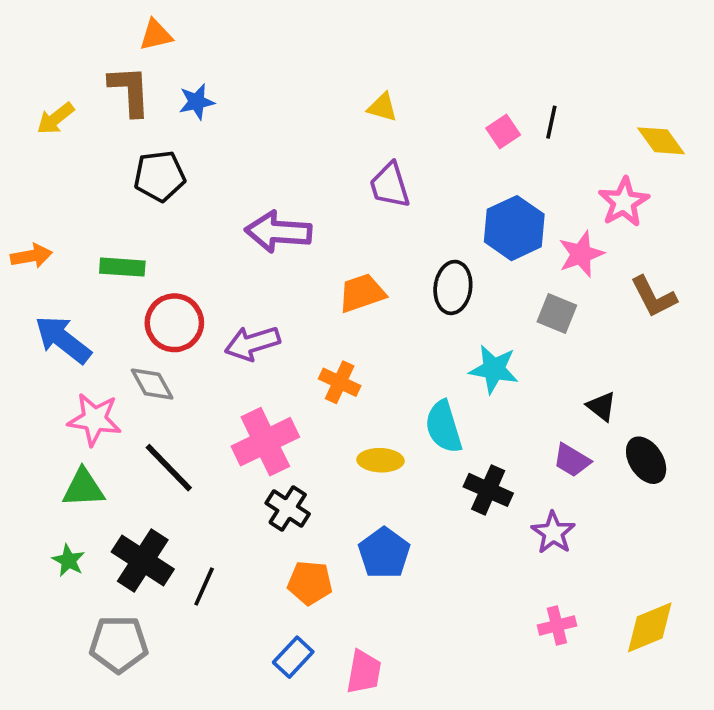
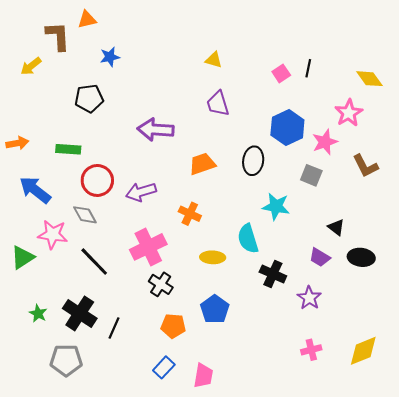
brown L-shape: (130, 91) -> (58, 36), moved
black ellipse: (646, 460) -> (361, 257), turned -50
green triangle: (83, 488) -> (23, 257), moved, turned -30

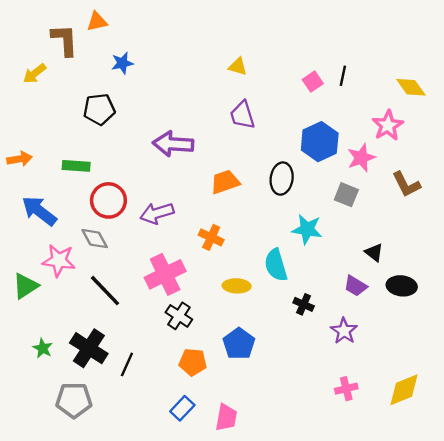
black cross: (273, 274) -> (304, 304), size x0.7

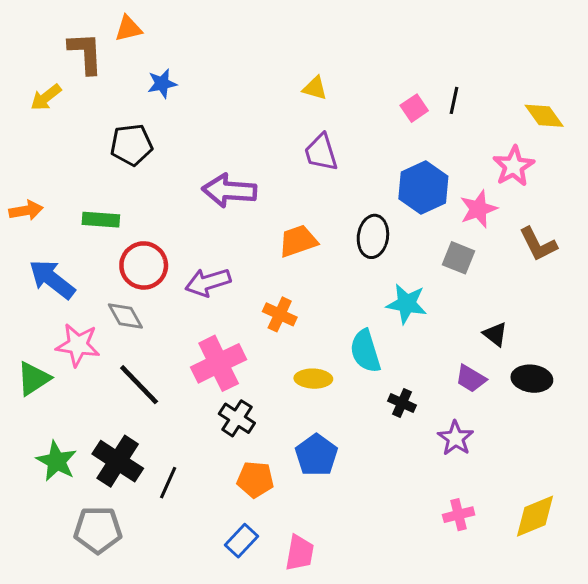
green star: (43, 348) -> (57, 461), size x1.5

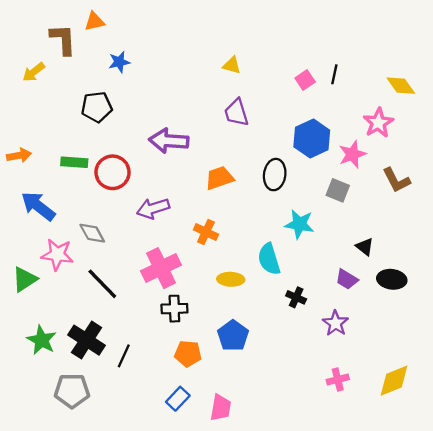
red circle: (144, 265) -> (112, 172), moved
black cross: (237, 418) -> (174, 309), turned -35

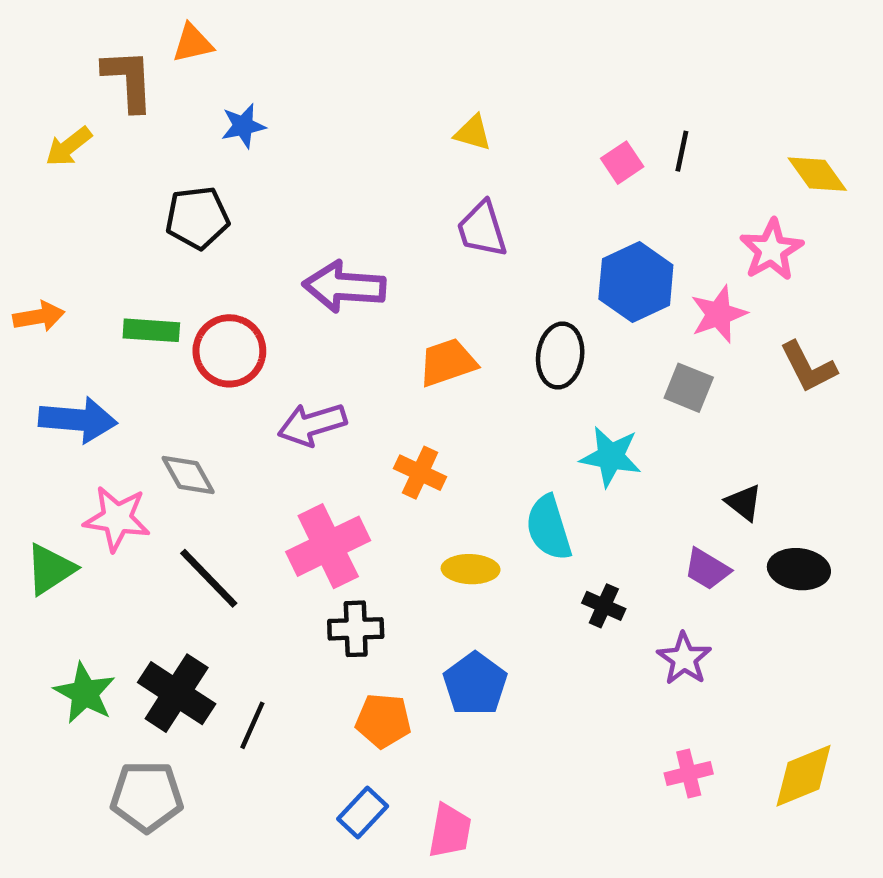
blue arrow: (38, 206) -> (78, 420), turned 147

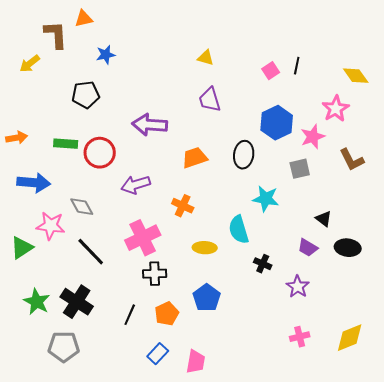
gray square: (689, 388) -> (300, 169), turned -35
orange pentagon: (383, 721) -> (167, 314), turned -30
black line: (252, 725) -> (130, 315), moved

